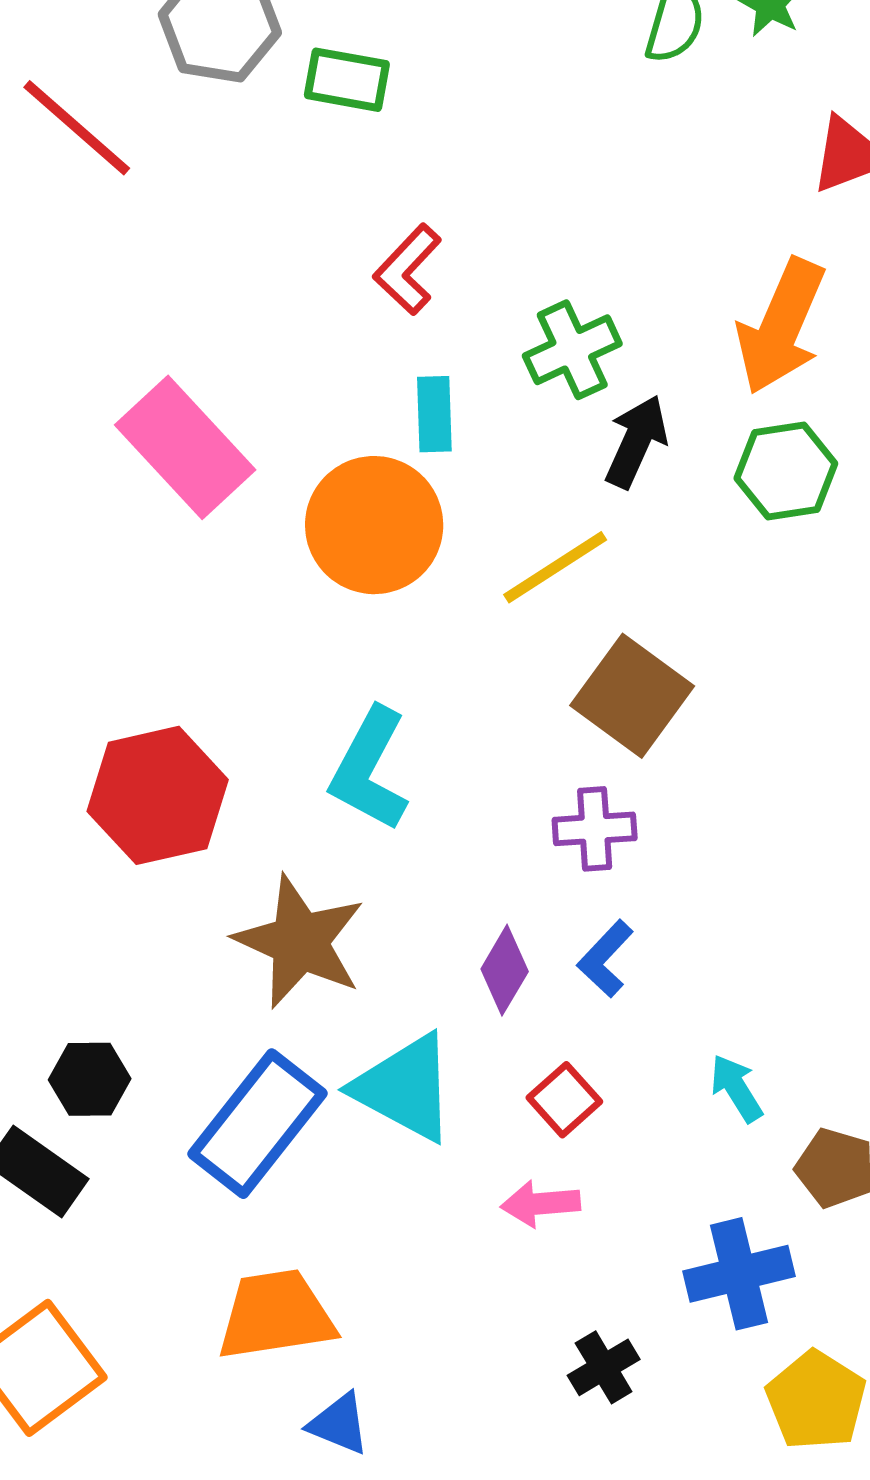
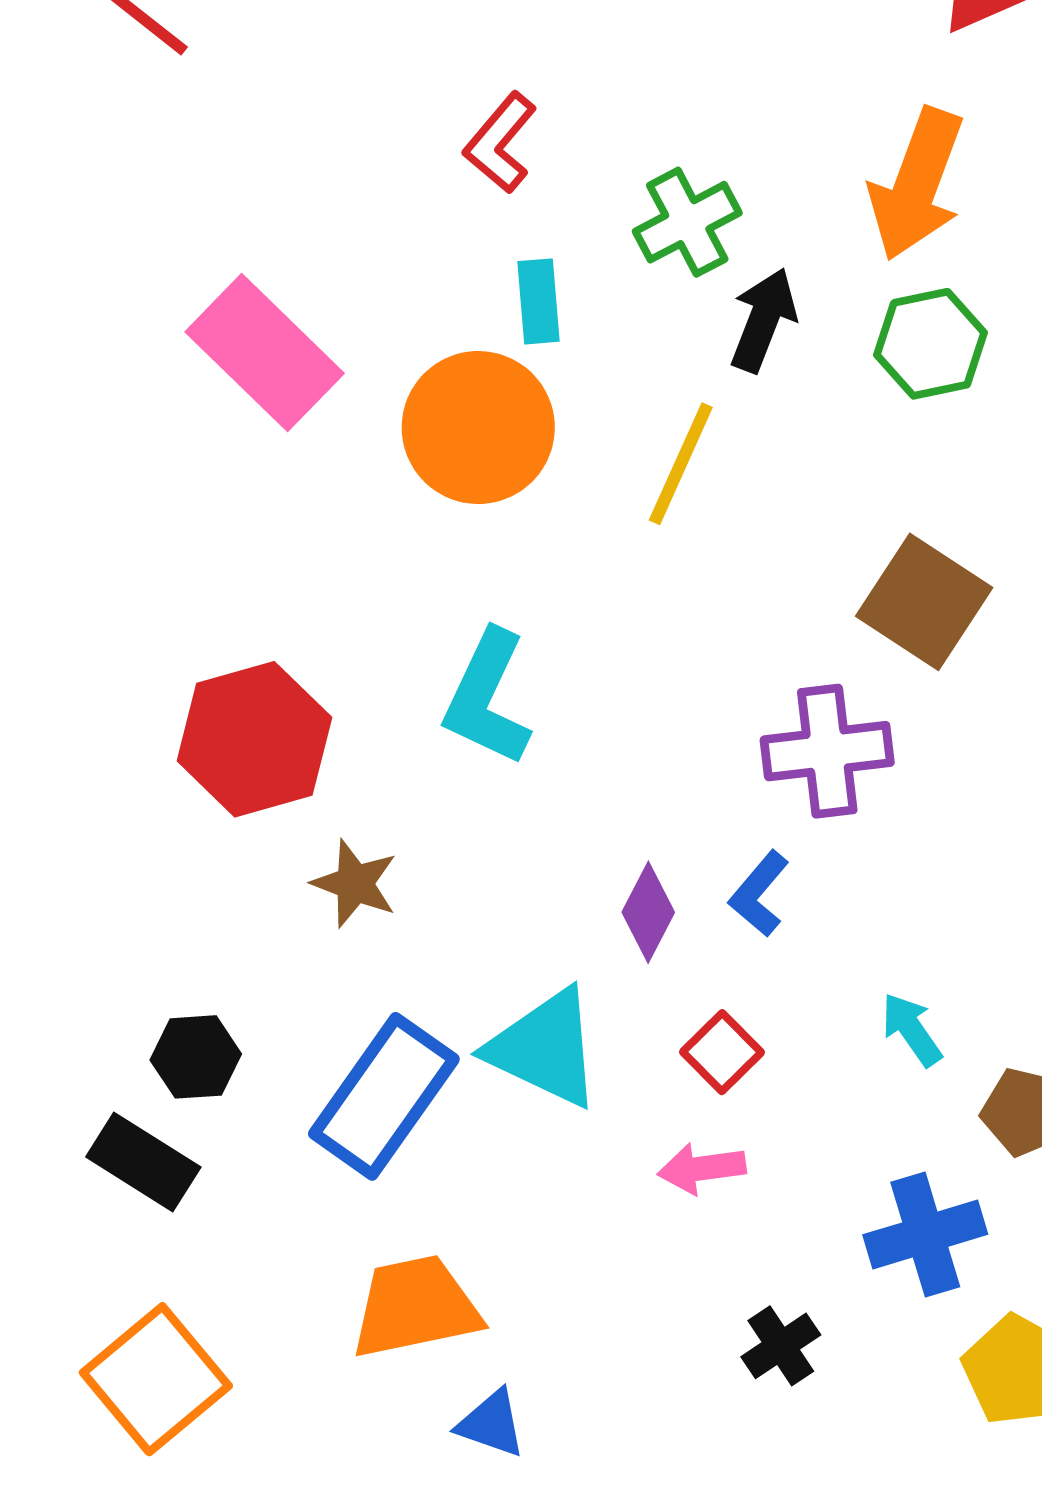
yellow line: (555, 567) -> (681, 464), turned -30
brown square: (632, 696) -> (924, 602), moved
purple cross: (595, 829) -> (827, 751), moved, size x1.4
brown star: (300, 942) -> (355, 884), moved, size x0.6

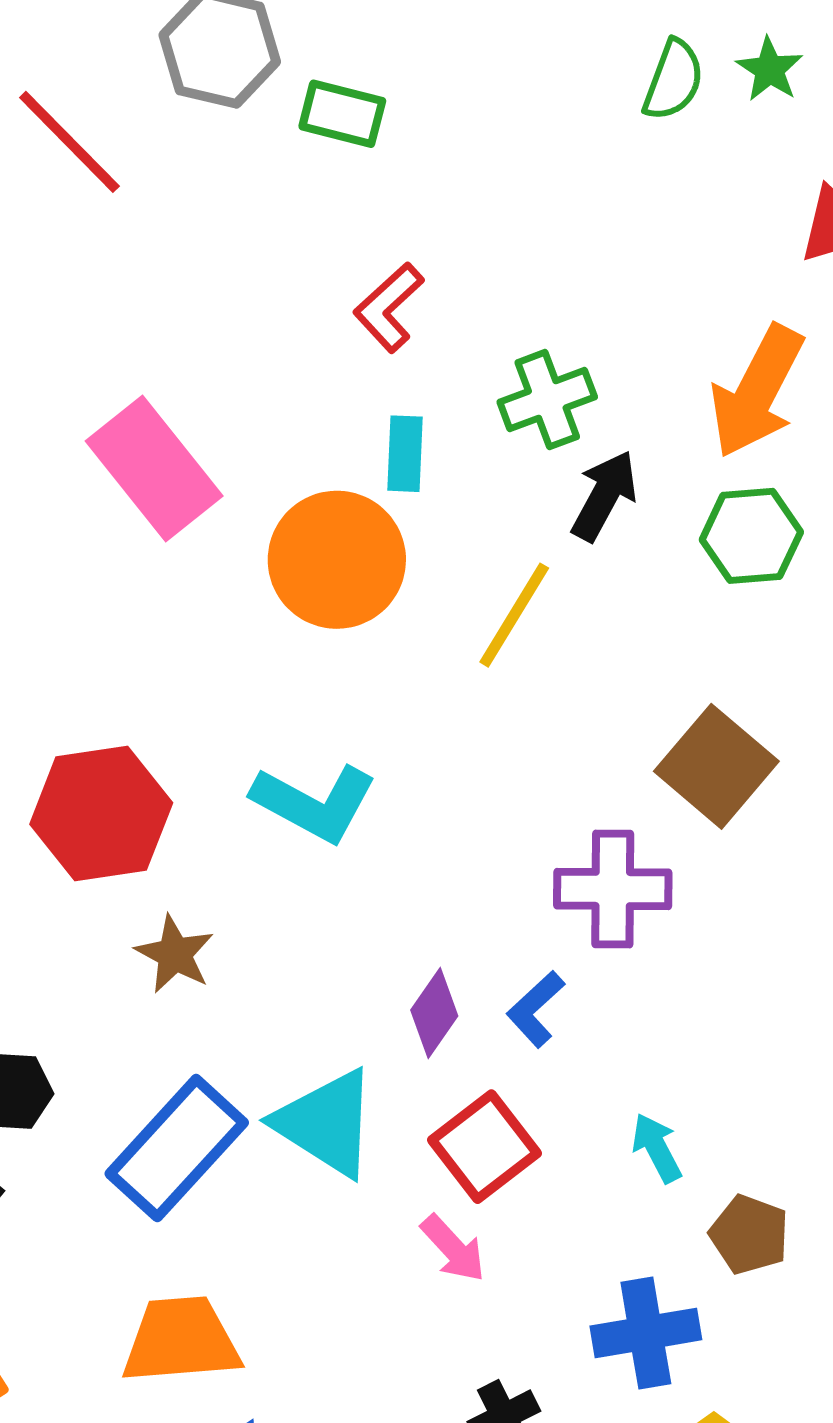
cyan L-shape: (487, 698) -> (314, 803), turned -94
red square: (722, 1052) -> (484, 1147), size x1.5
pink arrow: (702, 1168) -> (453, 1248), turned -132

